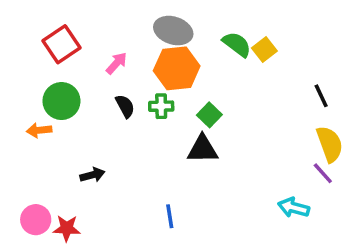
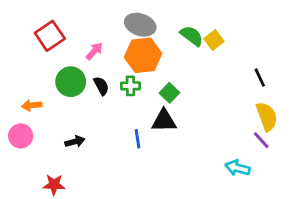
green circle: (61, 101) -> (71, 82), moved
blue line: (170, 216) -> (137, 139), moved
pink circle: (36, 220) -> (21, 136), moved

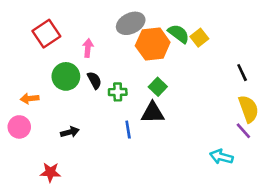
gray ellipse: (140, 25) -> (131, 23), turned -44
pink arrow: (94, 51) -> (88, 48), turned -36
orange hexagon: (143, 55) -> (153, 44), moved
green cross: (130, 86) -> (118, 92), moved

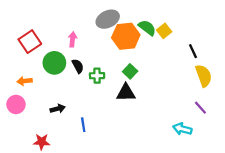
red square: (46, 34) -> (30, 42), moved
black line: (242, 73) -> (193, 51), moved
yellow semicircle: (249, 109) -> (204, 76), moved
blue line: (128, 130) -> (83, 125), moved

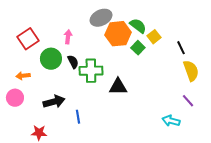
yellow square: (164, 31) -> (154, 37), moved
green square: (130, 71) -> (138, 48), moved
green cross: (97, 76) -> (91, 71), size x1.6
black arrow: (58, 109) -> (54, 102), size x1.5

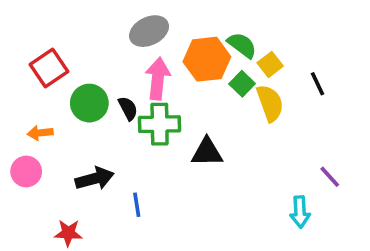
gray ellipse: (101, 18) -> (149, 31), moved
pink arrow: (68, 37) -> (158, 78), moved, size x1.6
yellow semicircle: (191, 71) -> (270, 103), moved
cyan arrow: (171, 121) -> (300, 212), turned -108

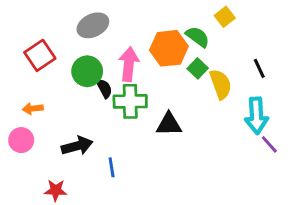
gray ellipse: (149, 31) -> (93, 25), moved
yellow square: (270, 64) -> (225, 17), moved
green circle: (89, 103) -> (87, 71), moved
cyan arrow: (300, 212) -> (256, 116), moved, size x1.4

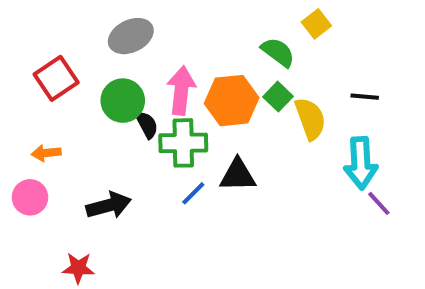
orange hexagon: (169, 48) -> (232, 101), moved
black line: (259, 68) -> (365, 97), turned -60
blue line: (112, 167) -> (193, 193), moved, turned 54

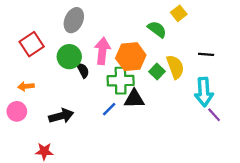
gray ellipse: (131, 36) -> (74, 20), turned -40
green square: (278, 97) -> (157, 71), moved
green cross: (183, 143) -> (121, 81), moved

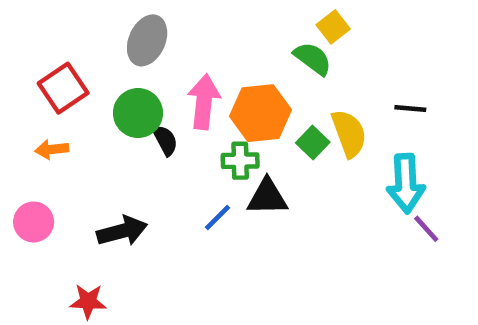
yellow square: (179, 13) -> (333, 27), moved
green cross: (121, 81) -> (240, 161), size x0.7
orange arrow: (26, 86) -> (52, 149), moved

